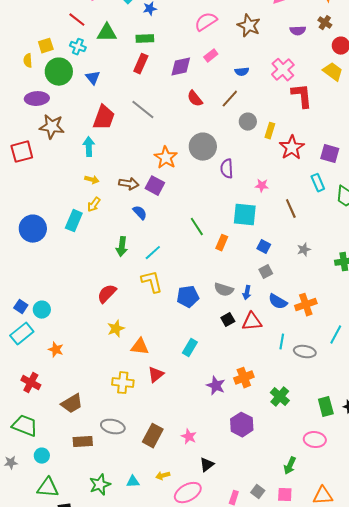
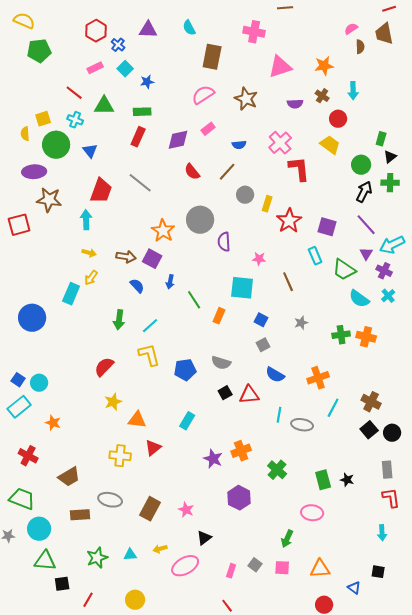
blue circle: (33, 229) -> (32, 318), moved
blue arrow: (247, 293) -> (170, 282), moved
orange cross: (306, 305) -> (318, 378), moved
cyan circle: (42, 456) -> (39, 529), size x1.5

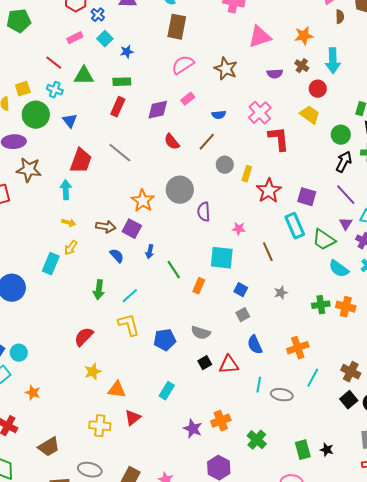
brown rectangle: (212, 57) -> (177, 27), moved
cyan arrow: (353, 91) -> (333, 61), size x1.4
cyan rectangle: (315, 256) -> (295, 226), size x1.4
blue semicircle: (275, 375) -> (255, 345), turned 36

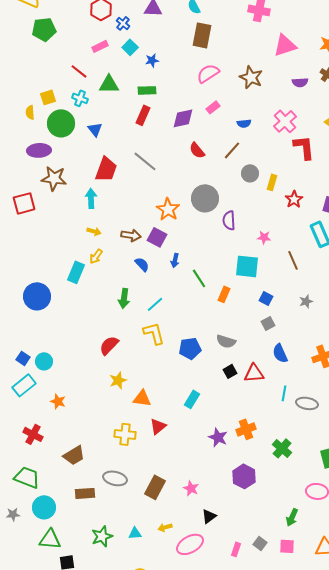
red star: (269, 191) -> (294, 199), size x0.7

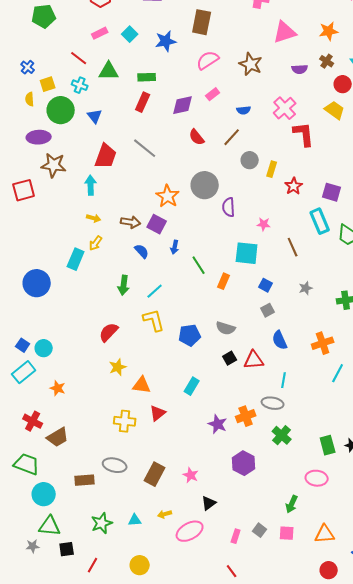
blue cross: (123, 23) -> (28, 67), moved
blue star: (152, 60) -> (166, 41), moved, size x1.5
gray ellipse: (307, 403) -> (273, 403), moved
brown trapezoid: (74, 455) -> (58, 437), moved
gray star: (13, 514) -> (33, 546), moved

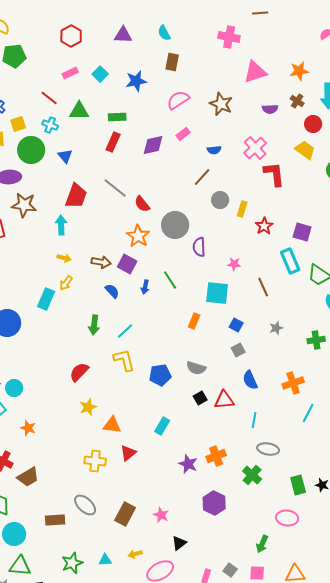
brown rectangle: (202, 22) -> (172, 62), size x0.7
red semicircle: (197, 137) -> (142, 204), moved
green line: (199, 265) -> (170, 280), moved
gray ellipse: (273, 403) -> (268, 449), moved
gray ellipse: (115, 465) -> (85, 505), turned 30

